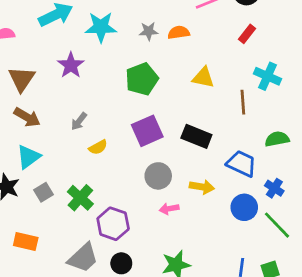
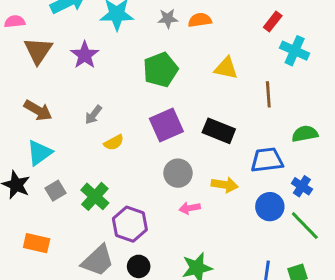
cyan cross: (267, 76) -> (295, 51), moved
brown triangle: (22, 79) -> (38, 51), moved
blue trapezoid: (242, 164) -> (267, 160), turned -32

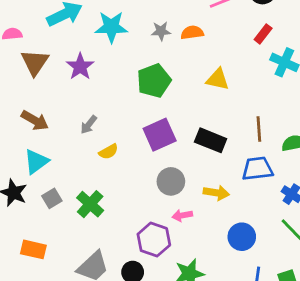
brown line: (268, 94) -> (259, 129), moved
blue circle: (270, 207) -> (242, 237), moved
purple hexagon: (130, 224) -> (154, 240), moved

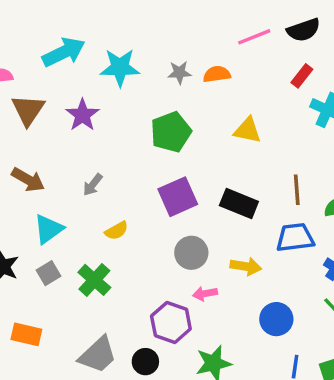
yellow semicircle: (109, 152) -> (116, 231), moved
cyan triangle: (36, 162) -> (48, 229), moved

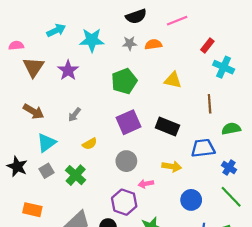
black semicircle: (304, 30) -> (136, 16), moved
cyan arrow: (64, 52) -> (56, 30), size x0.7
brown line: (297, 190) -> (210, 104), moved
gray circle: (191, 253) -> (126, 161), moved

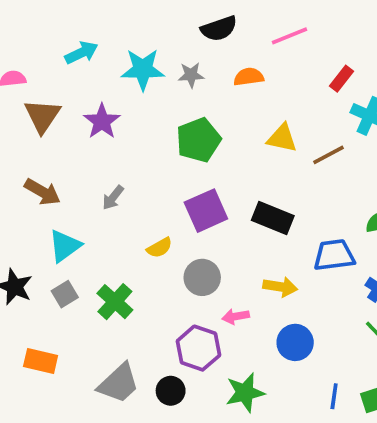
gray star: (130, 43) -> (191, 75), moved
brown line: (210, 104) -> (329, 155), moved, turned 66
yellow semicircle: (90, 144) -> (159, 248), moved
blue circle: (191, 200) -> (295, 342), moved

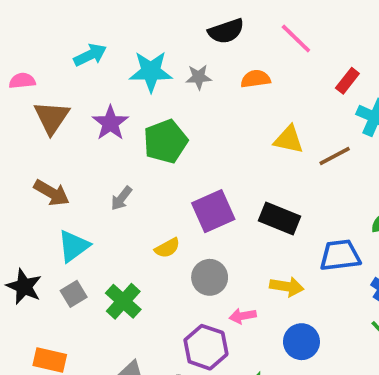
pink line: (290, 36) -> (296, 38), turned 66
green pentagon: (198, 140) -> (166, 141), moved

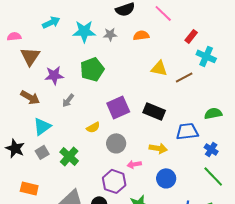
purple star: (110, 123) -> (54, 75), moved, turned 30

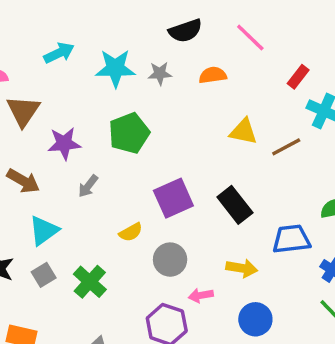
black rectangle: (154, 111) -> (235, 205), turned 30

